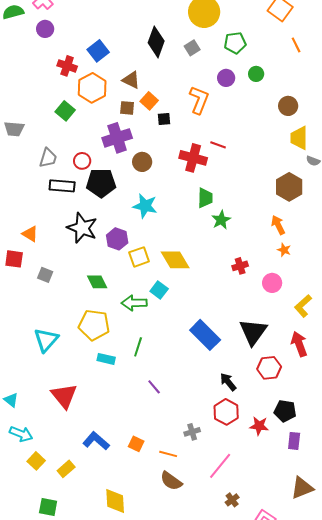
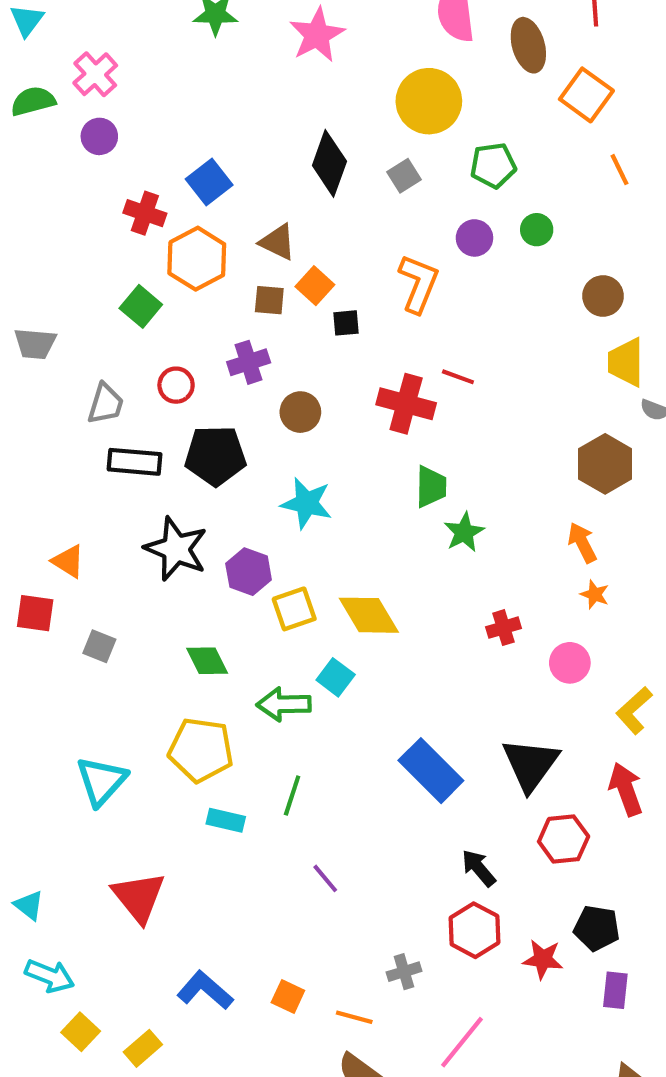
purple cross: (117, 138) -> (249, 362), size x0.7
red circle: (82, 161) -> (176, 385), moved

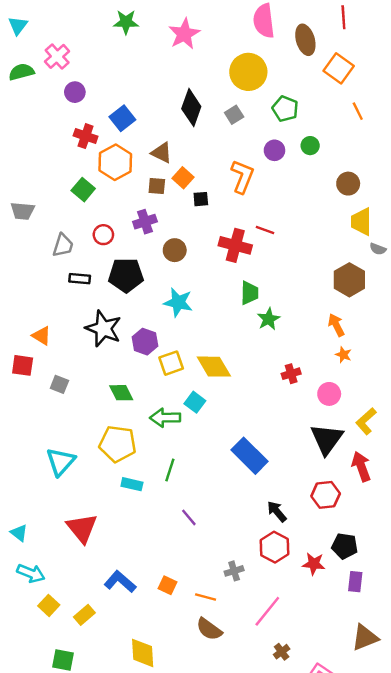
purple circle: (99, 136) -> (75, 92), moved
green pentagon: (493, 165) -> (285, 109), turned 30
black rectangle: (135, 462) -> (80, 279), size x0.7
black triangle: (530, 764) -> (327, 439), moved

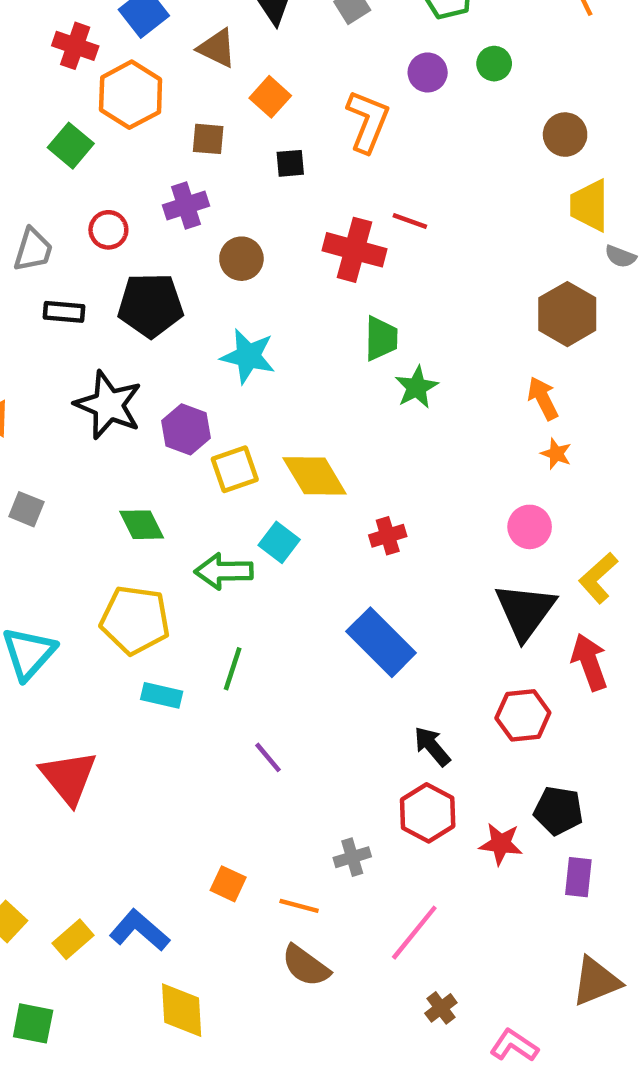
brown triangle: (162, 153) -> (217, 48), moved
orange square: (183, 178) -> (270, 97), moved
red cross: (291, 374) -> (388, 536), moved
blue L-shape: (120, 582) -> (139, 930), moved

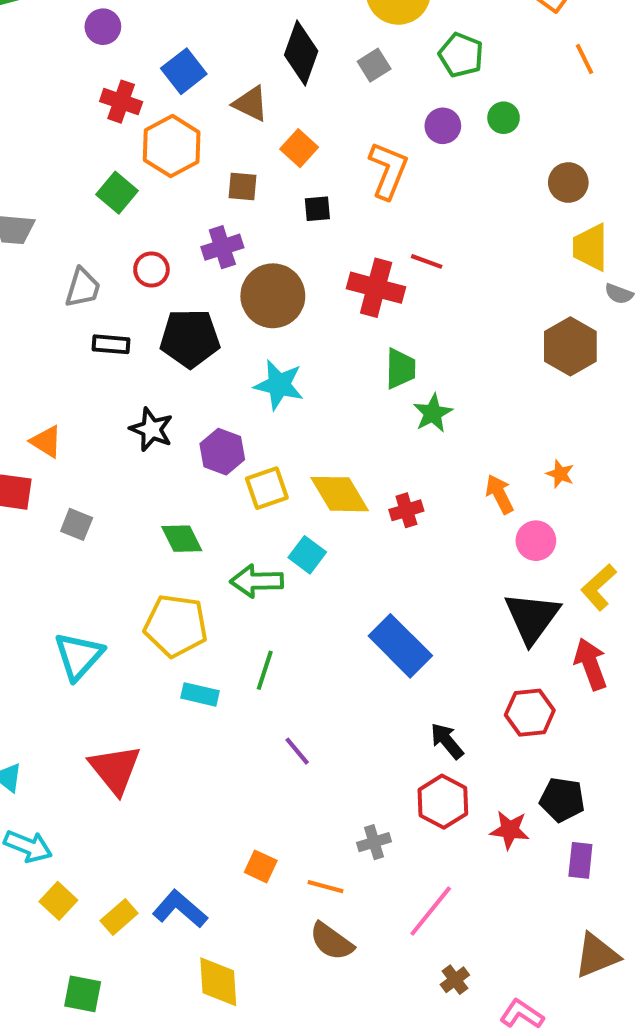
brown circle: (241, 259) -> (273, 296), size x1.6
orange arrow: (543, 398) -> (499, 494), moved
black star: (108, 405) -> (151, 429), size x0.7
red cross: (388, 536) -> (406, 510), moved

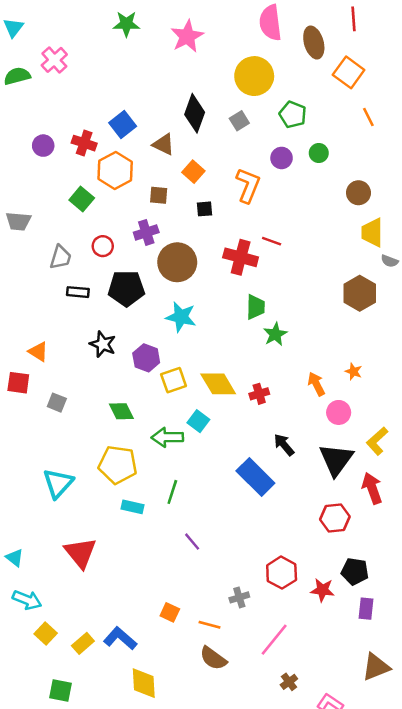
purple circle: (103, 27) -> (43, 146), moved
black arrow: (447, 741) -> (284, 445), moved

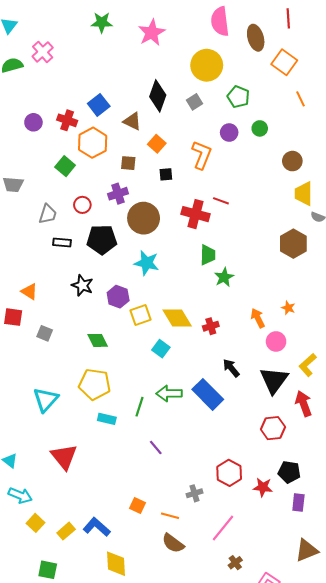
green arrow: (167, 437) -> (169, 393), moved

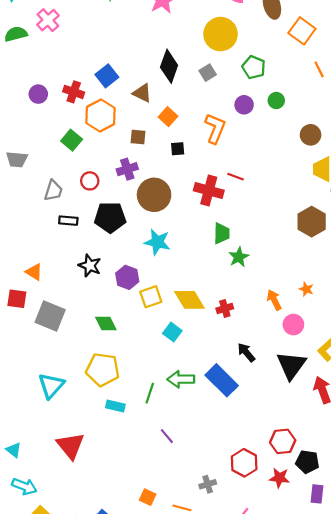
gray square: (45, 333) -> (50, 316), size x1.8
red hexagon: (273, 428) -> (283, 441), moved

